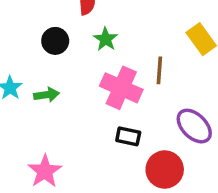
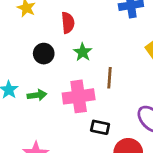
brown line: (159, 70) -> (109, 78), moved
pink cross: (121, 88) -> (79, 96), moved, turned -32

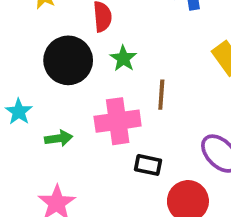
black circle: (44, 54) -> (68, 60), size x1.6
green arrow: (37, 95) -> (59, 138), moved

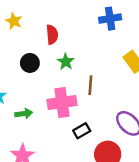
black circle: (68, 60) -> (30, 63), size x0.6
black rectangle: (148, 165) -> (82, 131), turned -42

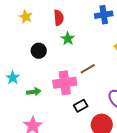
red semicircle: (52, 35) -> (59, 18), moved
green star: (66, 62) -> (68, 39), moved
brown line: (90, 85) -> (88, 69), turned 56

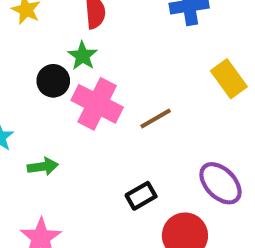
green star: (68, 39) -> (83, 56), moved
pink cross: (65, 83) -> (97, 104), moved, turned 35

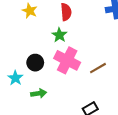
black circle: (53, 81) -> (35, 63), moved

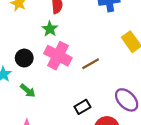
green arrow: (39, 93) -> (28, 91), turned 48

